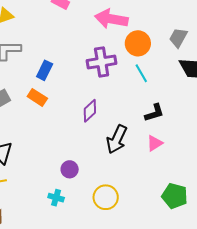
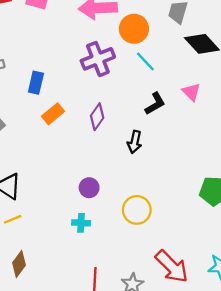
orange rectangle: (37, 97) -> (53, 114), moved, turned -60
black L-shape: (154, 113) -> (155, 104), moved
black arrow: (117, 139) -> (135, 142), size x0.7
pink triangle: (155, 143) -> (191, 92), moved, turned -30

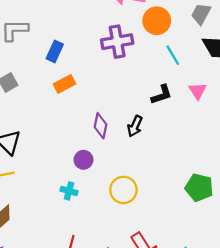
cyan line: (145, 62) -> (173, 55), moved
purple diamond: (97, 117) -> (101, 126), moved, turned -35

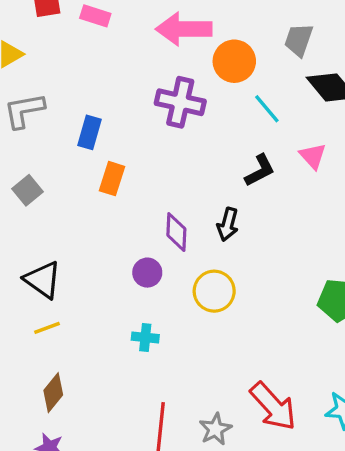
purple cross: (117, 42) -> (180, 102), turned 32
orange rectangle: (64, 84) -> (112, 179), turned -35
purple circle: (83, 160) -> (147, 273), moved
yellow circle: (123, 190) -> (214, 291), moved

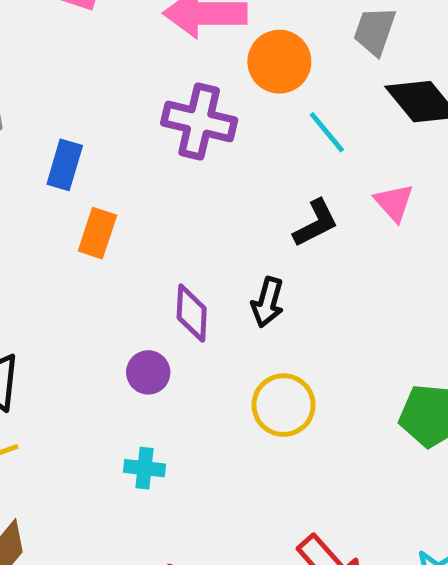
yellow circle: (214, 291) -> (284, 405), moved

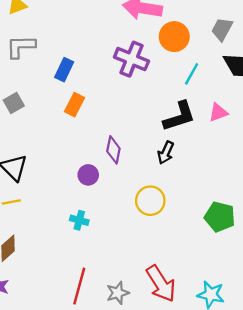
cyan line: (327, 132) -> (192, 74), turned 60
pink triangle: (394, 203) -> (218, 112), turned 42
black L-shape: (316, 223) -> (179, 116), size x1.4
black arrow: (268, 302) -> (166, 153), moved

